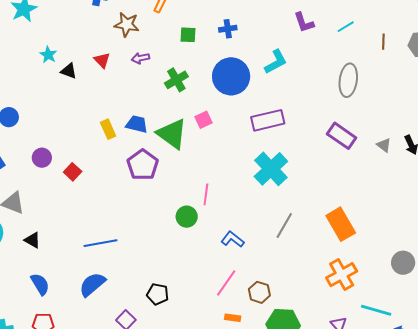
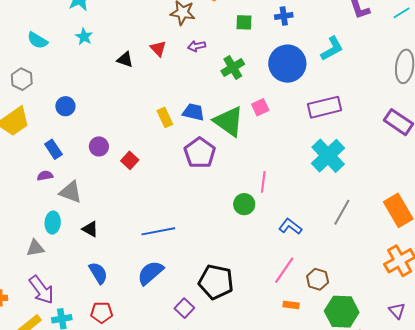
cyan star: (48, 55) -> (84, 37), moved
black pentagon: (158, 294) -> (216, 282), size x1.6

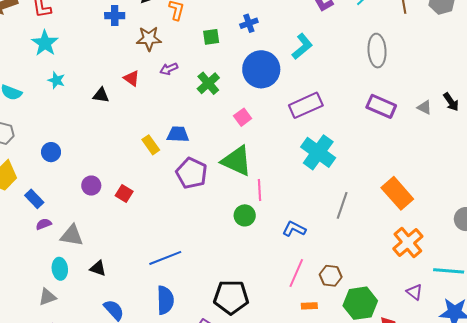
green triangle: (229, 121) -> (237, 161), moved
blue rectangle: (53, 149) -> (34, 199), moved
blue semicircle: (150, 273) -> (165, 300), turned 140

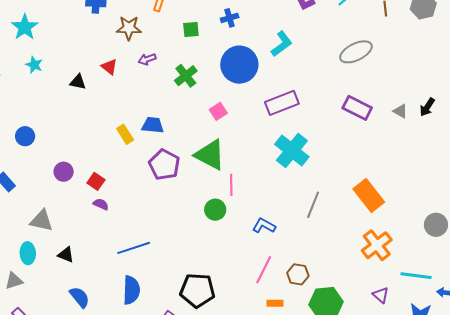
gray ellipse: (377, 51) -> (356, 52), turned 64
black arrow: (451, 102) -> (427, 107), turned 66
purple semicircle: (44, 224) -> (101, 204), moved, turned 42

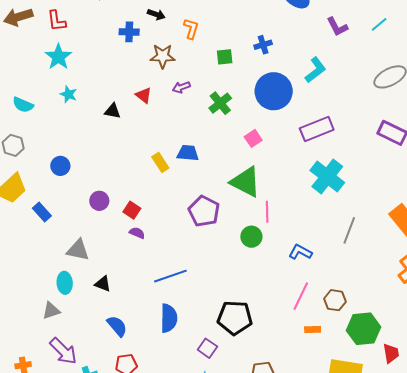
purple pentagon: (164, 165) -> (204, 211), moved

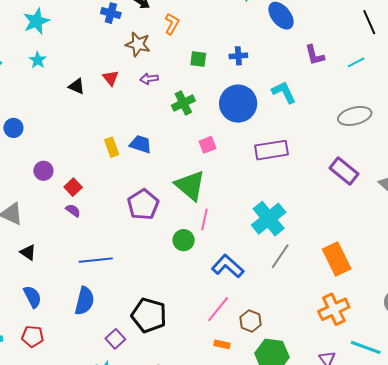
cyan L-shape: (316, 70) -> (284, 92), turned -92
cyan cross: (327, 176) -> (269, 219), moved
blue L-shape: (300, 252) -> (228, 266), size x1.4

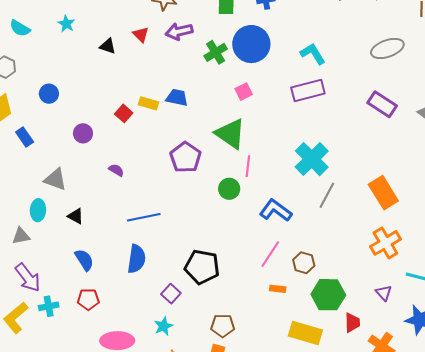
purple arrow: (149, 79) -> (179, 31), size x1.5
cyan L-shape: (284, 92) -> (313, 54), moved
blue circle: (238, 104) -> (251, 44), moved
yellow rectangle: (112, 147) -> (148, 103), turned -48
red square: (73, 187) -> (124, 113), moved

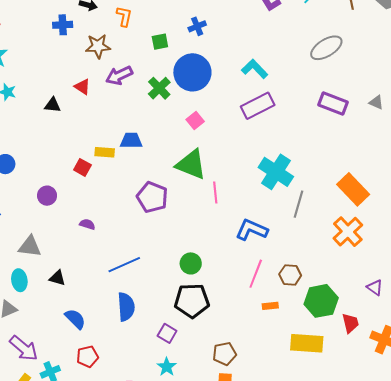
green circle: (229, 189) -> (191, 263), moved
orange cross: (385, 243) -> (348, 232), moved

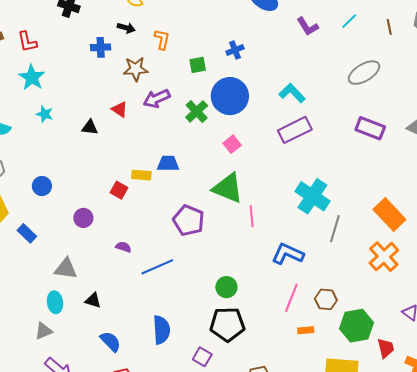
blue line: (124, 265) -> (157, 267), moved

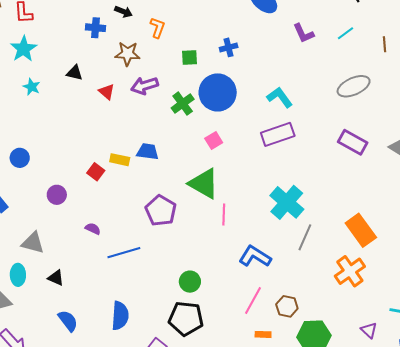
black triangle: (90, 127) -> (75, 73), moved

